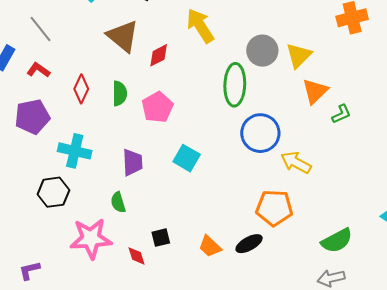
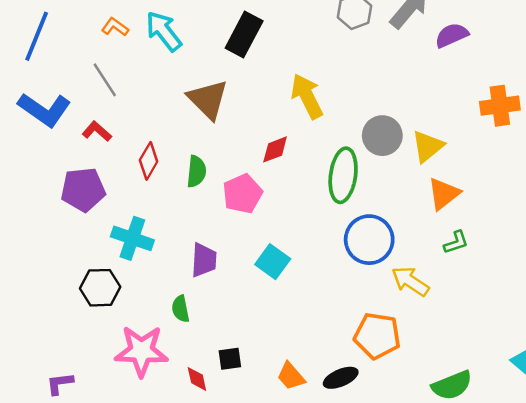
red diamond: (159, 55) -> (275, 149), moved
green L-shape: (341, 114) -> (456, 242), moved

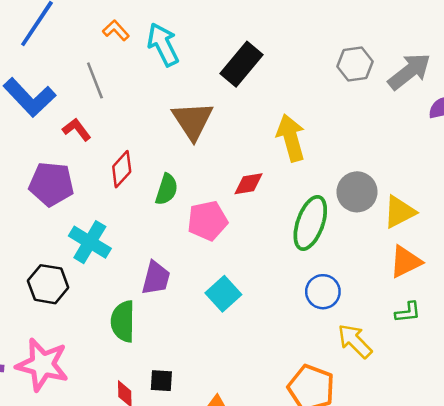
blue circle: (369, 240) -> (323, 292), size x0.7
green semicircle: (181, 309) -> (123, 321), size x1.5
pink star: (141, 351) -> (42, 365), moved

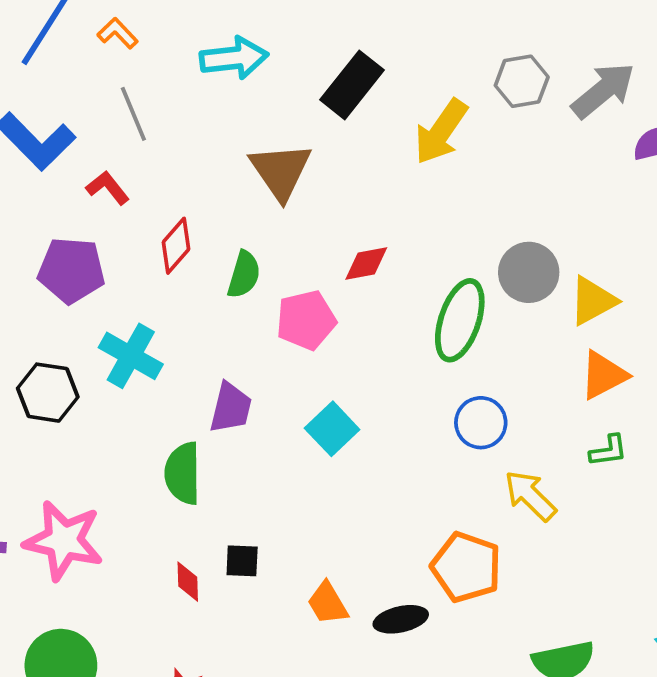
orange L-shape: (116, 30) -> (118, 33), moved
cyan arrow: (163, 44) -> (234, 58), turned 111
yellow arrow: (291, 138) -> (441, 132), moved, turned -129
black hexagon: (48, 284) -> (48, 393), moved

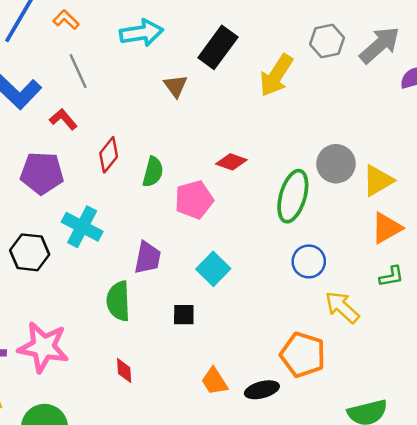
brown triangle: (281, 171) -> (176, 86), moved, size x0.6
red diamond: (366, 263) -> (231, 162), turned 32
black square: (242, 561) -> (184, 315), moved

